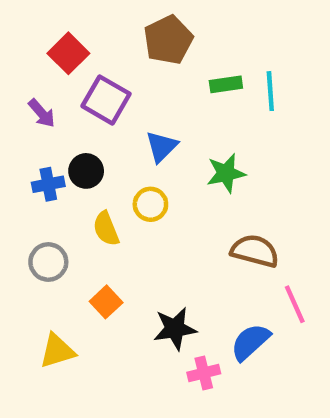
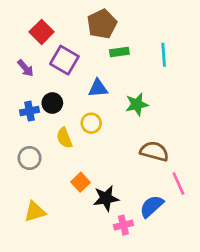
green rectangle: (226, 84) -> (119, 52), moved
blue triangle: (162, 147) -> (98, 88), turned 40
orange square: (106, 302) -> (80, 182), moved

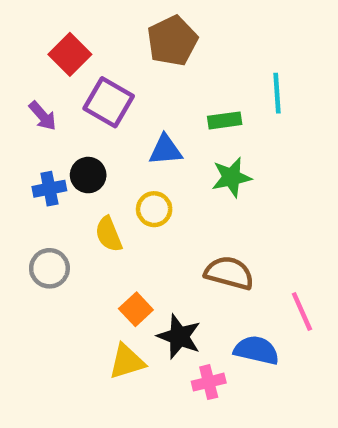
green rectangle: (119, 52) -> (225, 120), moved
brown semicircle: (154, 151) -> (229, 273), moved
black star: (106, 198) -> (179, 337), turned 30
blue semicircle: (152, 206) -> (256, 350), turned 55
yellow triangle: (35, 212) -> (127, 362), moved

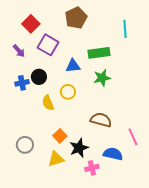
cyan line: (277, 93) -> (125, 29), moved
green rectangle: (225, 120) -> (99, 53), size x1.5
gray circle: (49, 268) -> (25, 145), moved
black star: (179, 337) -> (79, 148), turned 30

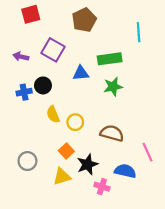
red square: (31, 24) -> (31, 14), moved, turned 30
purple arrow: (19, 51) -> (21, 57), turned 144
yellow circle: (68, 92) -> (75, 122), moved
pink cross: (92, 168) -> (102, 187), turned 32

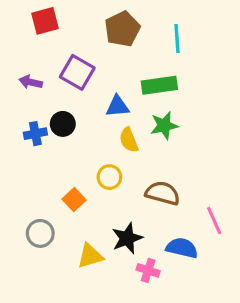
cyan line: (139, 32) -> (177, 39), moved
yellow semicircle: (53, 114) -> (129, 140), moved
orange square: (66, 151) -> (74, 200), moved

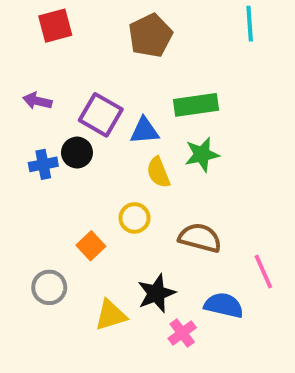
cyan line: (177, 39) -> (250, 24), moved
purple square: (77, 72) -> (101, 115), moved
pink cross: (148, 270) -> (182, 333), turned 35

